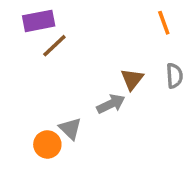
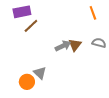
gray semicircle: (174, 76) -> (99, 43), turned -72
gray arrow: (111, 104) -> (63, 46), moved

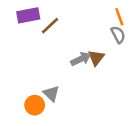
brown line: (31, 26) -> (50, 26), moved
gray semicircle: (99, 43) -> (118, 35), moved, turned 48

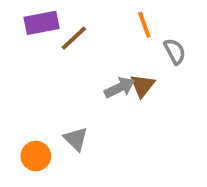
orange line: (119, 17) -> (144, 25), moved
orange circle: (35, 105) -> (36, 156), moved

